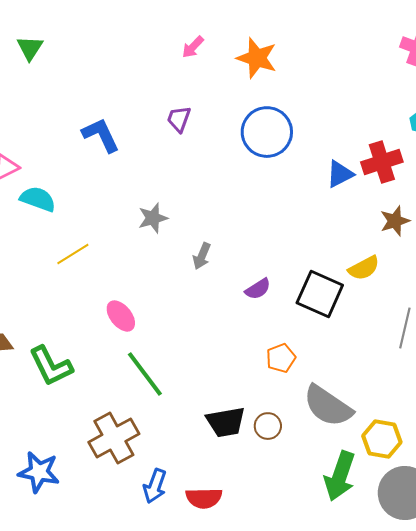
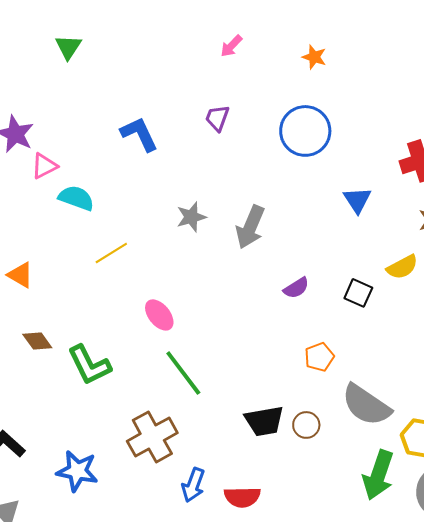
orange star: (257, 58) -> (314, 57), moved, size x0.6
blue triangle: (340, 174) -> (357, 200), moved, turned -36
gray arrow: (202, 256) -> (250, 227), moved, size x1.6
black square: (320, 294) -> (358, 293), size x0.6

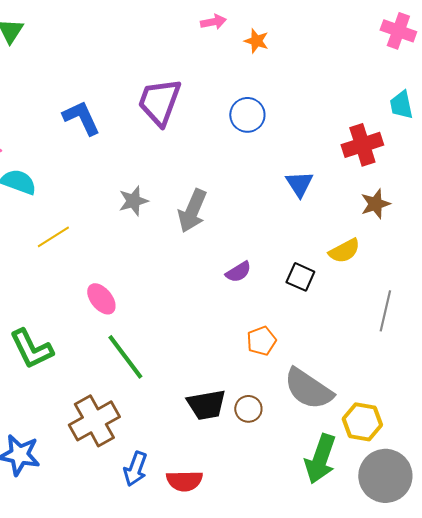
pink arrow: (231, 46) -> (213, 22), moved, turned -145
purple trapezoid: (217, 118) -> (159, 102), size x1.8
blue circle: (305, 131) -> (247, 115), size x0.7

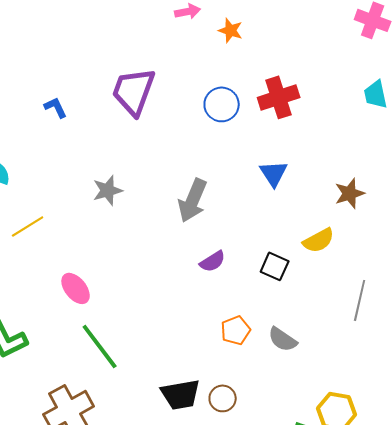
blue L-shape: (81, 118) -> (56, 107), size x0.6
red cross: (362, 145) -> (279, 97), moved
gray arrow: (192, 211) -> (193, 200), moved
gray semicircle: (308, 389) -> (283, 339), moved, size x0.6

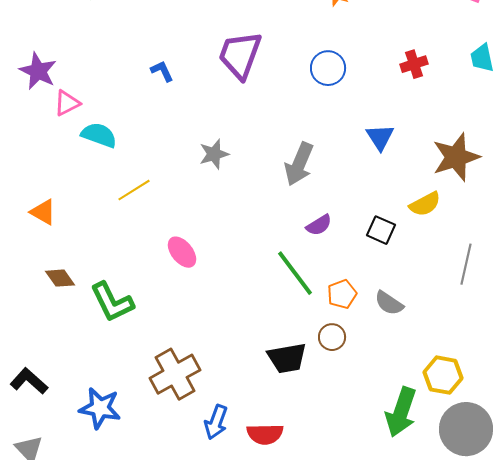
red cross: (279, 97) -> (414, 64), moved, size x0.7
brown star: (350, 193) -> (456, 157), size x1.6
green line: (100, 346) -> (295, 273), moved
brown circle: (223, 398) -> (332, 337), moved

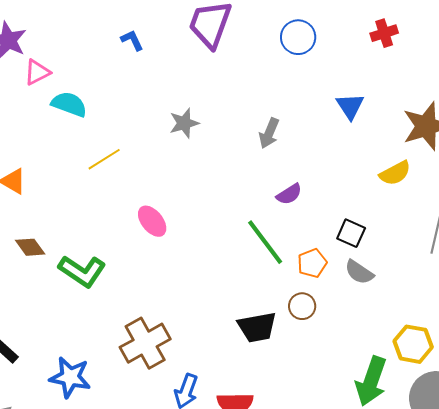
gray arrow: (299, 164) -> (269, 133), size x0.7
black square: (381, 230) -> (351, 233), moved
green L-shape: (112, 302) -> (82, 271), turned -30

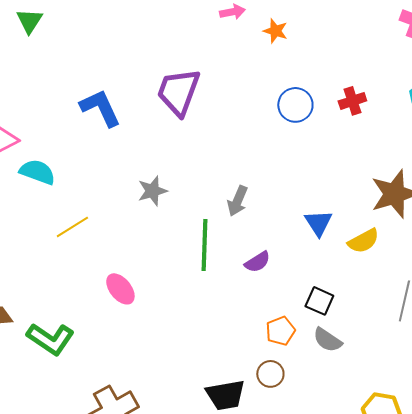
blue circle: (298, 37) -> (295, 105), moved
blue L-shape: (132, 40) -> (100, 108), size x1.8
blue triangle: (350, 106) -> (318, 223), moved
green line: (265, 242) -> (204, 245), moved, turned 39

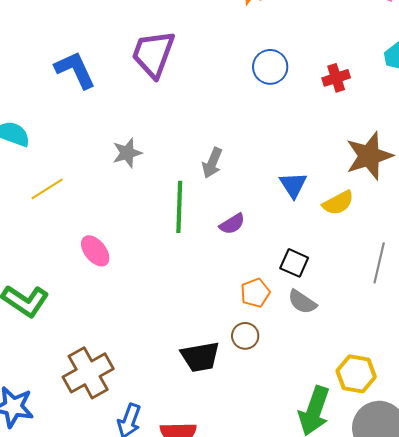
red cross: (352, 101) -> (336, 78), moved

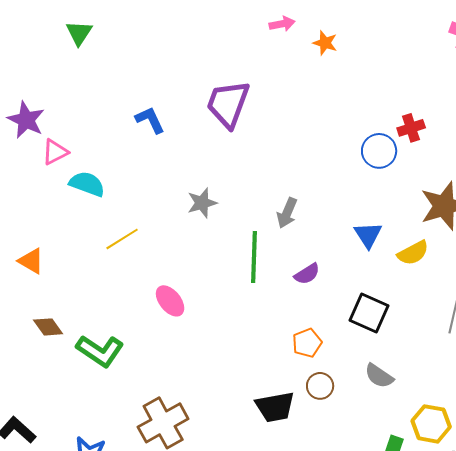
blue circle: (270, 67) -> (379, 151), moved
blue L-shape: (75, 70) -> (150, 120), size x0.7
black square: (294, 263) -> (369, 313), size x1.4
orange pentagon: (255, 293) -> (307, 343), moved
gray semicircle: (302, 302) -> (379, 376), moved

